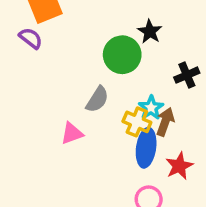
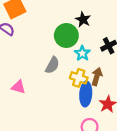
cyan star: (151, 108) -> (82, 53), moved
pink triangle: (72, 133) -> (19, 87), moved, turned 40

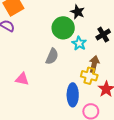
yellow cross: (79, 78) -> (89, 76), moved
blue ellipse: (86, 94) -> (73, 95), moved

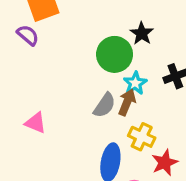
gray semicircle: (52, 56) -> (104, 105), moved
brown arrow: (94, 64) -> (127, 102), moved

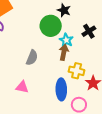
gray semicircle: (104, 105) -> (32, 58), moved
pink triangle: (36, 123) -> (22, 87), moved

